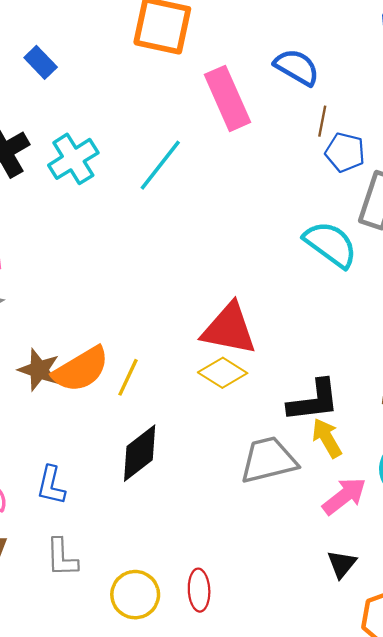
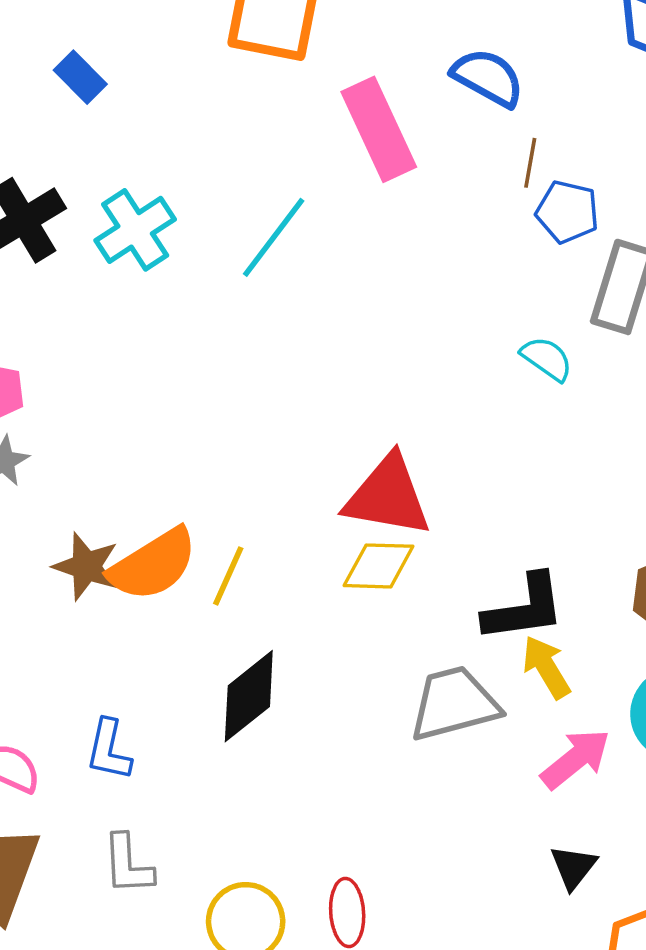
cyan semicircle: (330, 244) -> (547, 359), size x0.6
yellow diamond: (223, 373) -> (379, 566), turned -30

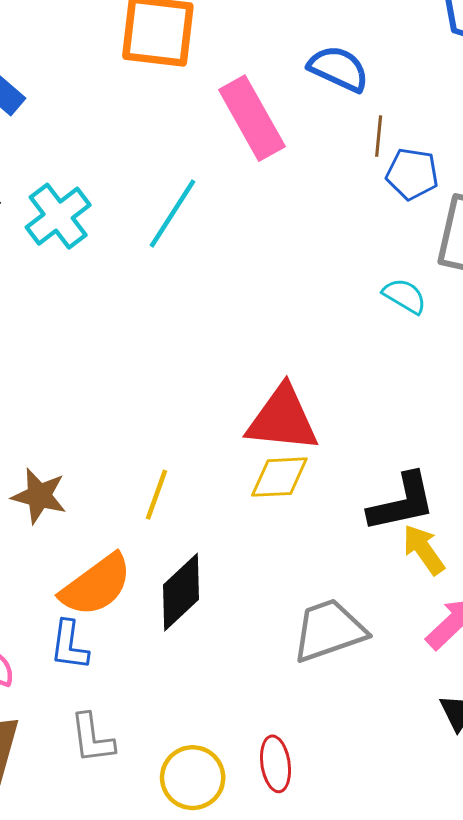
orange semicircle: (153, 565) -> (96, 585), moved
gray trapezoid: (454, 704) -> (329, 630), moved

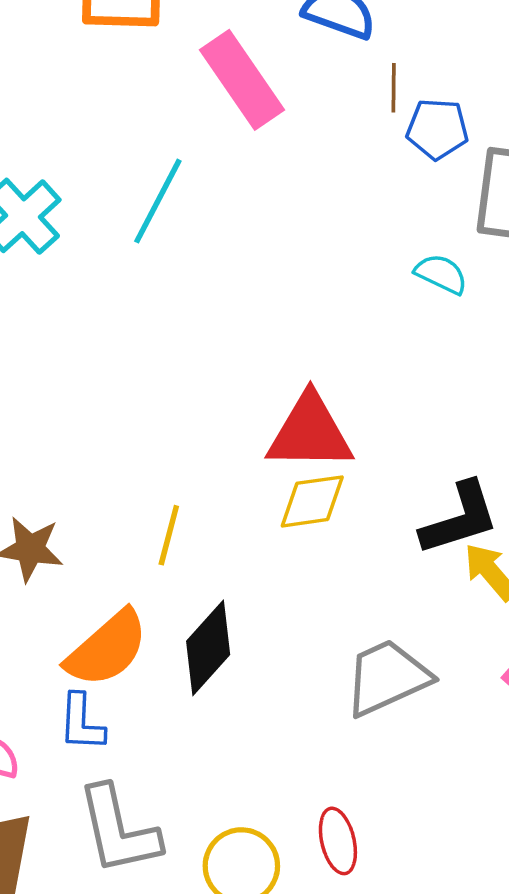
gray L-shape: (92, 738) -> (118, 830), size x1.5

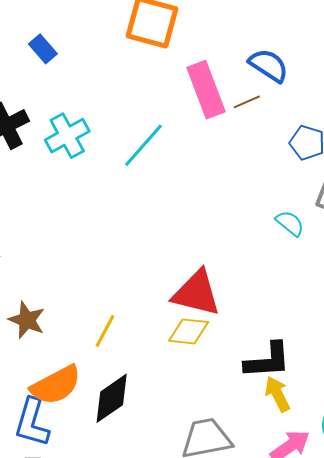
brown line: (394, 88) -> (247, 102), moved, turned 52
blue L-shape: (82, 722) -> (32, 422), size x1.4

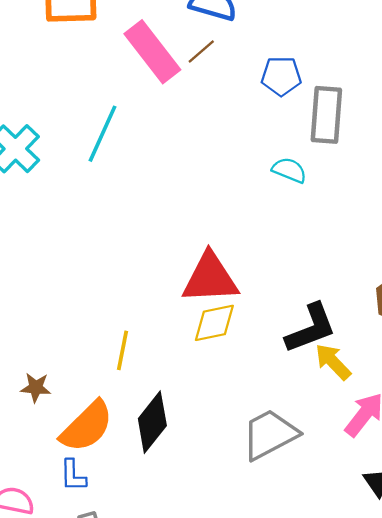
brown star: (27, 320) -> (36, 387), moved, size x0.7
blue L-shape: (32, 422) -> (73, 475), size x0.6

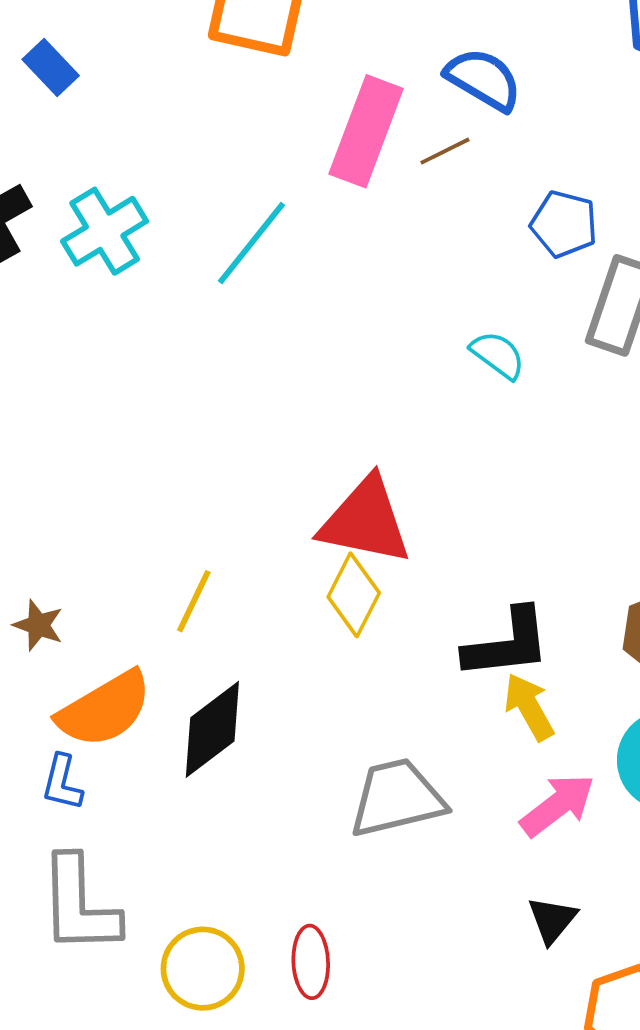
pink rectangle: (152, 52) -> (366, 131), turned 44
cyan semicircle: (289, 170) -> (498, 355), moved
yellow diamond: (214, 323) -> (354, 595), turned -66

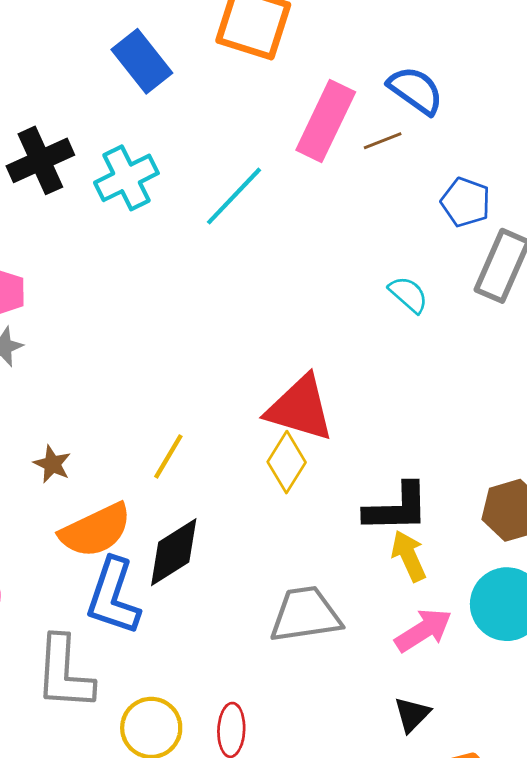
blue rectangle: (51, 68) -> (142, 61), moved, size x1.5
blue L-shape: (62, 783) -> (113, 596), moved, size x1.8

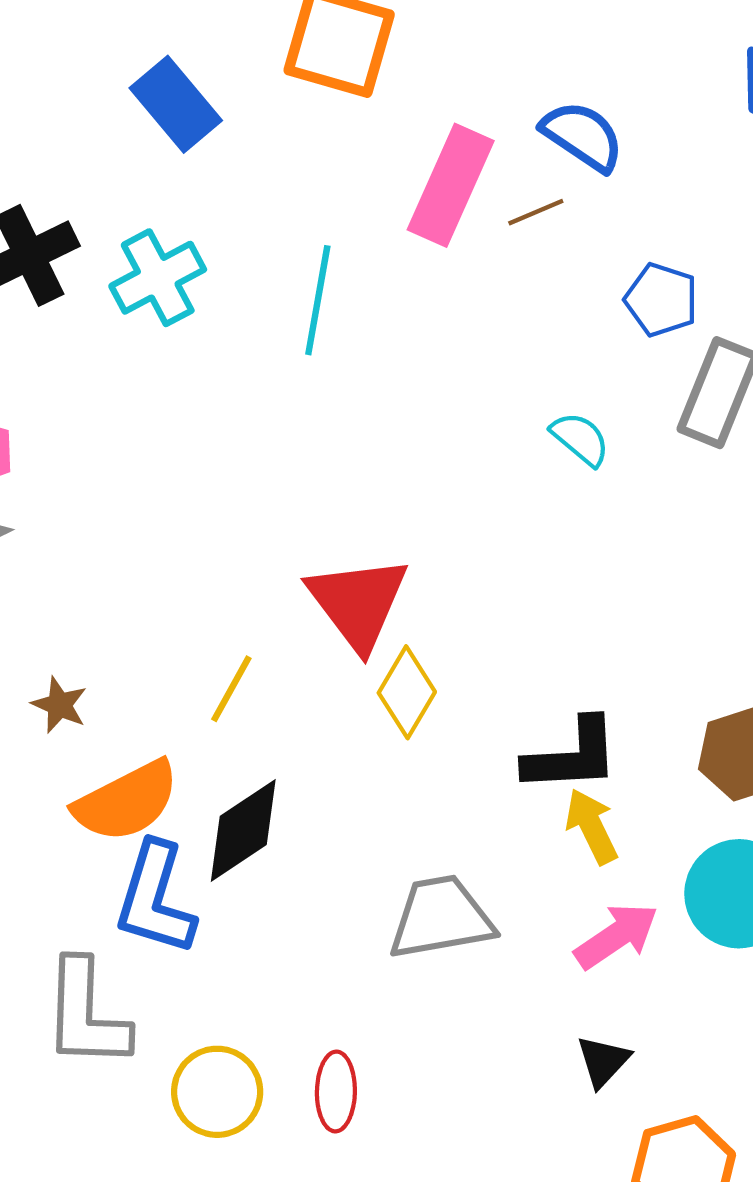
cyan line: (234, 196) -> (318, 300), turned -32
red triangle: (300, 408) -> (358, 603), moved, turned 38

